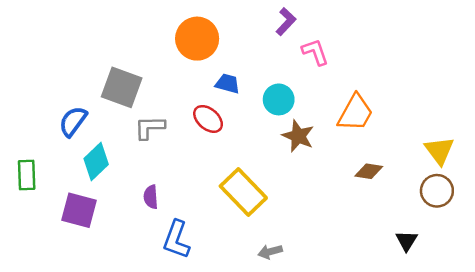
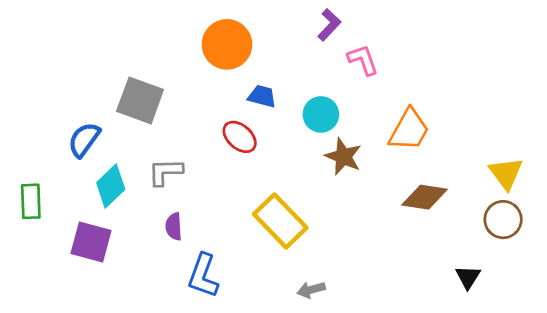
gray L-shape: (150, 127) -> (165, 172), moved
brown diamond: (369, 171) -> (425, 197), size x1.4

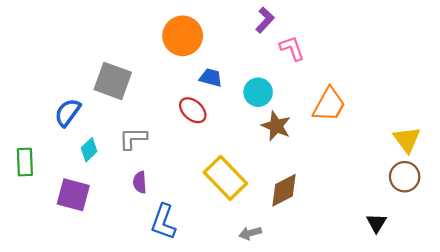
cyan diamond: (111, 186) -> (89, 150), size x0.7
brown diamond: (425, 197) -> (284, 190), moved, turned -36

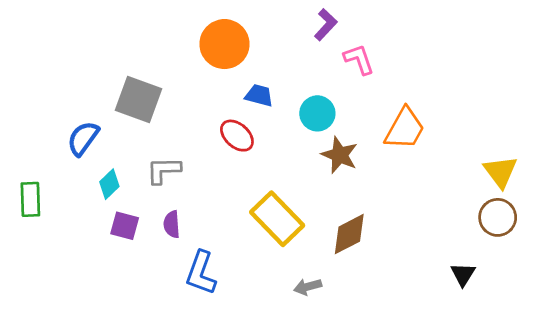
purple square: (73, 195) -> (125, 226), moved, size x0.7

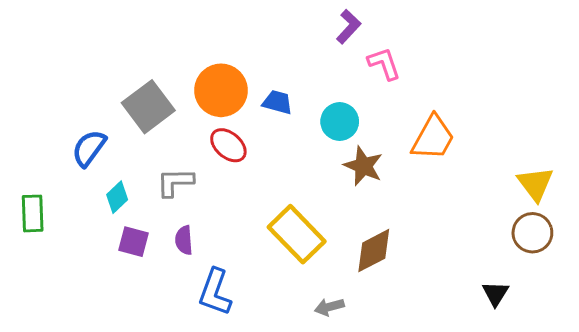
orange circle: (224, 44) -> (221, 90), moved
gray square: (139, 100) -> (148, 107), turned 33
red ellipse: (237, 136) -> (228, 145), moved

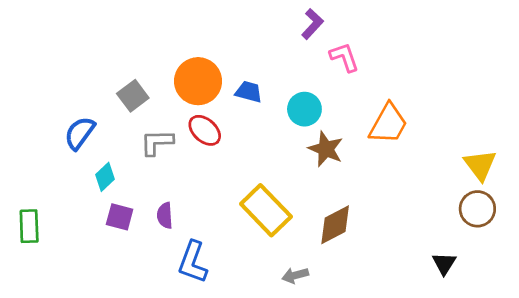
gray square: (148, 107) -> (133, 96), size x0.7
gray L-shape: (175, 182) -> (157, 142), moved
green rectangle: (33, 213) -> (29, 226), moved

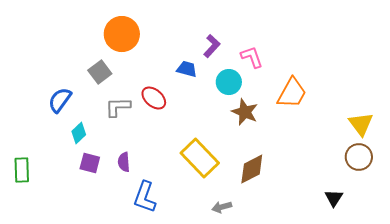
purple L-shape: (312, 24) -> (212, 46), moved
pink L-shape: (344, 57) -> (252, 57), moved
orange circle: (198, 81) -> (122, 34), moved

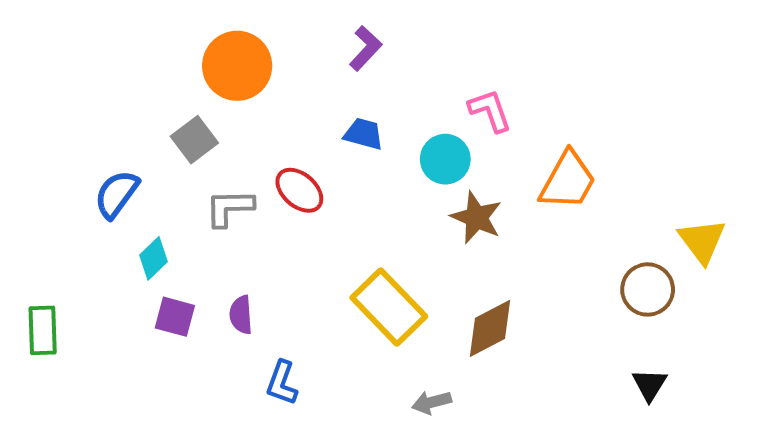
purple L-shape: (212, 46) -> (366, 48), moved
brown circle: (359, 157) -> (648, 289), moved
blue L-shape: (145, 197) -> (282, 383), size x0.7

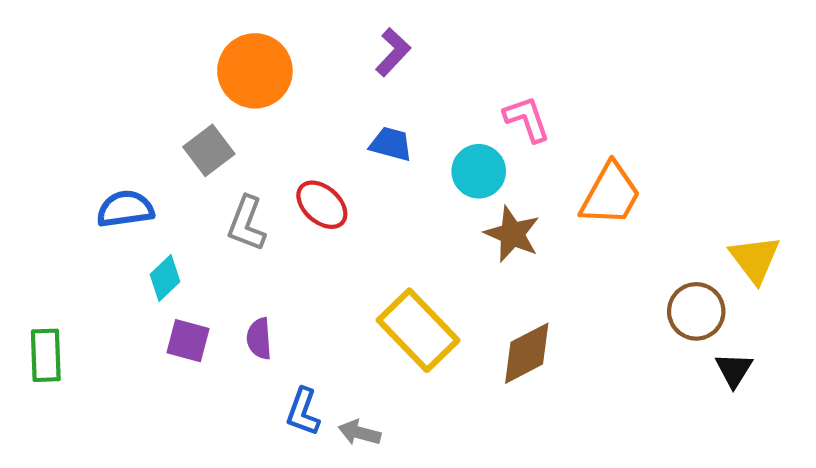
blue semicircle: (117, 194) -> (125, 209), turned 46
gray L-shape: (229, 208) -> (247, 224), turned -68
black triangle: (650, 385) -> (734, 370), moved
gray arrow: (432, 402) -> (360, 433), moved, turned 30

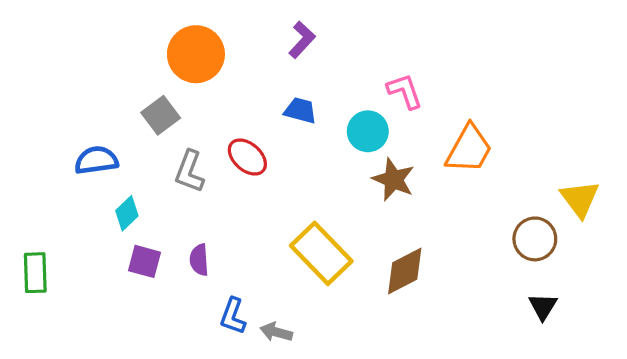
black triangle: (734, 370) -> (543, 306), moved

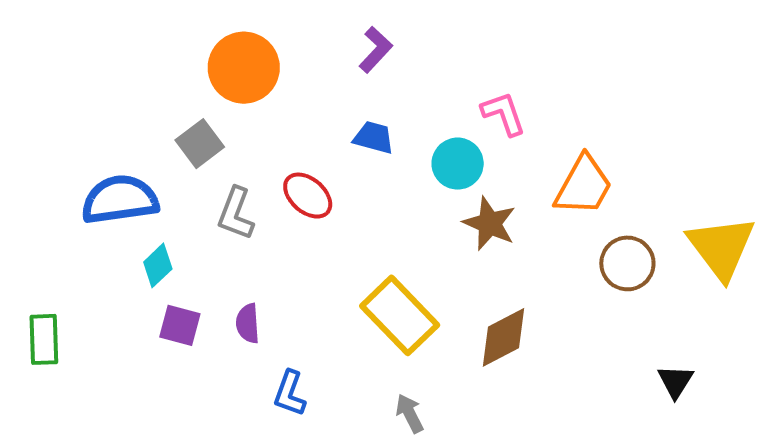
blue semicircle: (96, 160) -> (120, 200), size x1.4
yellow triangle: (580, 199) -> (721, 247), size x1.4
brown circle: (535, 239) -> (627, 263), moved
gray arrow: (276, 332) -> (410, 413), moved, turned 48

